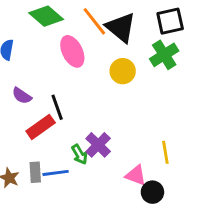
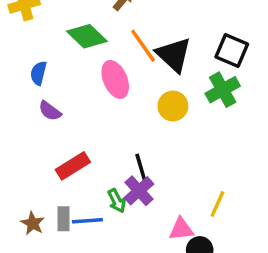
black square: (170, 21) -> (232, 51), turned 32
purple semicircle: (22, 96) -> (50, 111), moved
black line: (57, 107) -> (141, 169), moved
yellow line: (165, 152) -> (217, 204), turned 30
pink triangle: (136, 175) -> (181, 229), turned -30

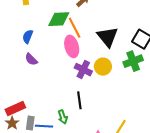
green diamond: (87, 36) -> (59, 19), turned -55
orange line: (143, 46) -> (75, 28), moved
red rectangle: (73, 166) -> (15, 108), moved
purple cross: (139, 191) -> (83, 70), moved, turned -30

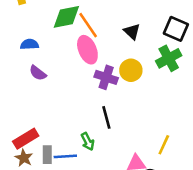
blue semicircle: (28, 37) -> (29, 44), turned 72
black triangle: (108, 37) -> (132, 32), size x0.6

